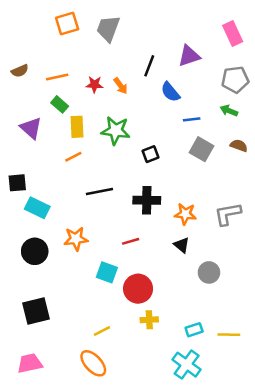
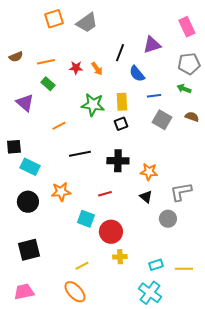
gray trapezoid: (108, 28) -> (87, 23), turned -145
yellow rectangle: (77, 127) -> (122, 102), moved
gray L-shape: (228, 214) -> (181, 192), moved

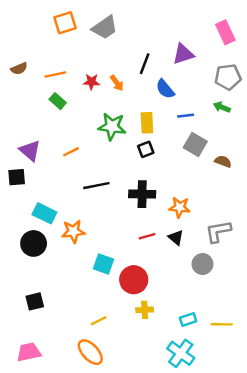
purple triangle: (25, 103) -> (30, 151), moved
brown semicircle: (192, 117) -> (223, 161), moved
cyan rectangle: (30, 167) -> (44, 213), moved
red line: (105, 194) -> (147, 236), moved
black square: (29, 250) -> (35, 301), size x0.7

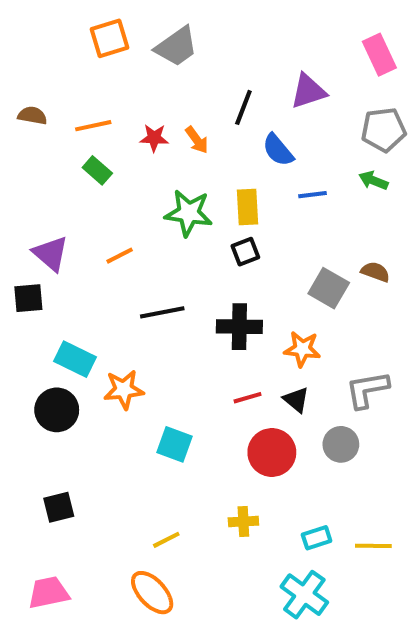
brown semicircle: (19, 69) -> (32, 116), turned -147
gray square: (195, 145) -> (329, 288), moved
red circle: (134, 280) -> (272, 452), moved

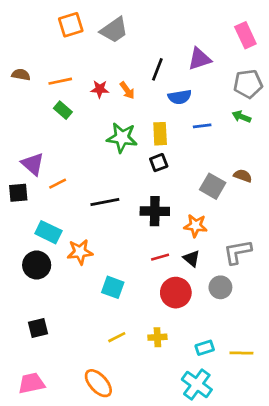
blue semicircle: (278, 150) -> (180, 97), turned -60
orange line: (120, 256) -> (58, 184), moved
yellow line: (166, 540) -> (117, 337), moved

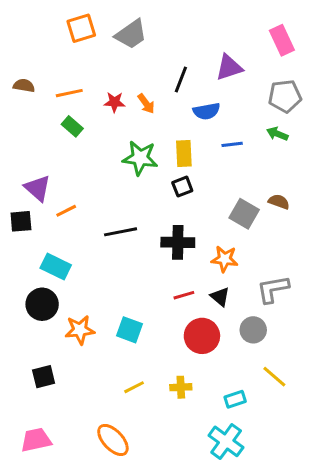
orange star: (80, 252) -> (80, 330), moved
yellow line: (241, 353) -> (274, 377), moved, turned 40

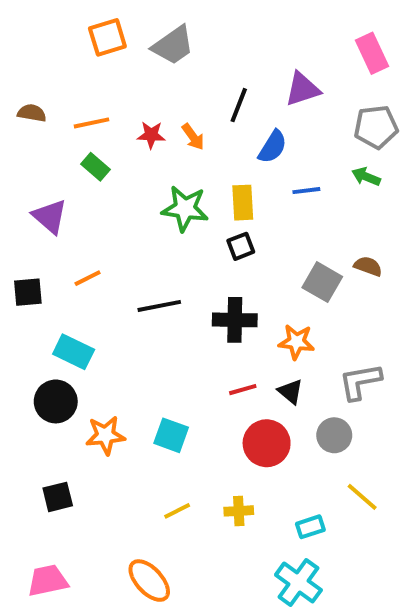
blue semicircle: (206, 111) -> (273, 147), turned -48
purple triangle: (38, 188) -> (50, 216), moved

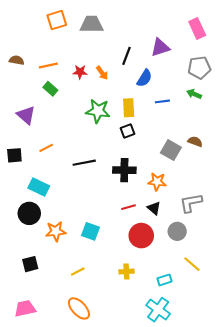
gray trapezoid: (173, 45) -> (92, 24), turned -145
yellow line: (177, 511) -> (78, 271), moved

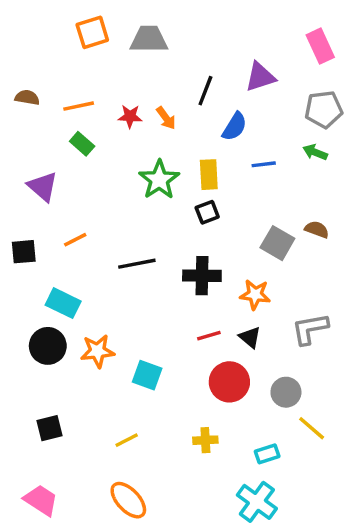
green star: (98, 111) -> (159, 180), turned 30
orange star: (56, 231) -> (97, 351), moved
gray circle: (177, 231) -> (286, 392), moved
pink trapezoid: (25, 308) -> (41, 500), turned 45

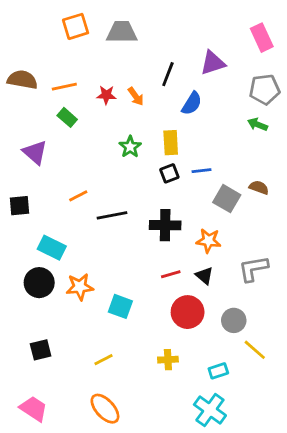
brown semicircle: (27, 97) -> (22, 80), size x1.5
blue line: (264, 164) -> (202, 171), moved
green star: (159, 180) -> (130, 147), size x0.7
orange line: (75, 240) -> (78, 196), moved

